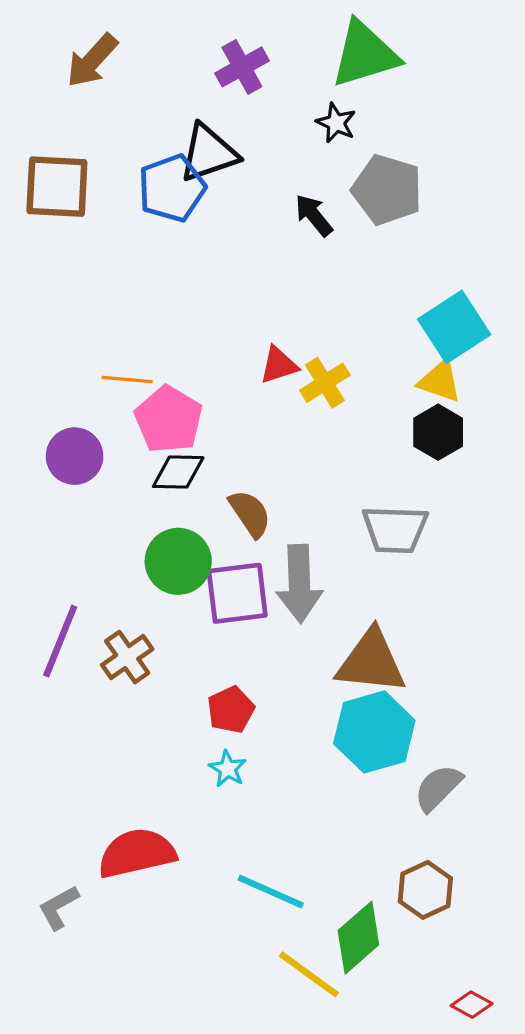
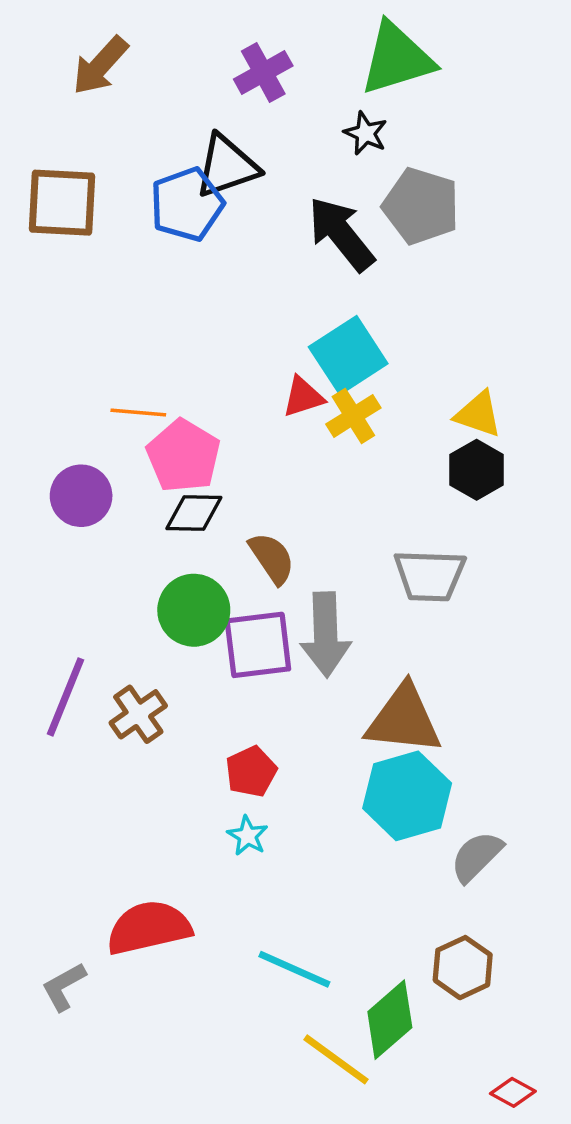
black arrow: (314, 215) -> (341, 234), size x1.6
cyan square: (454, 327) -> (348, 355), moved

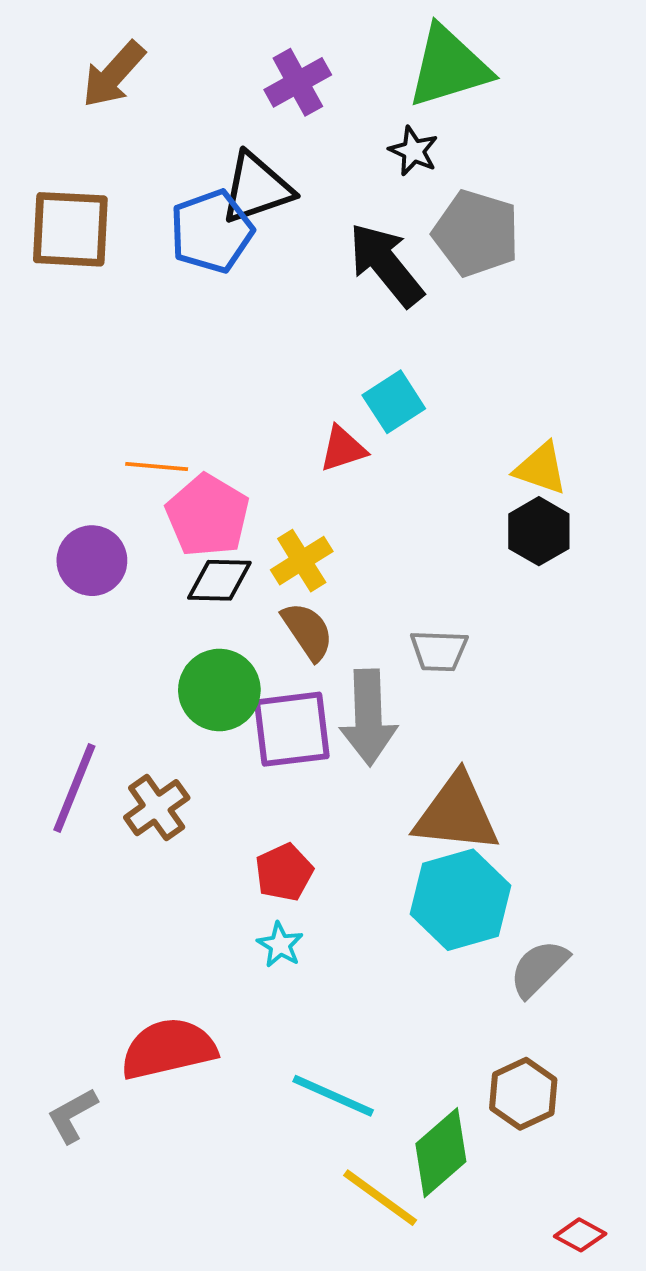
cyan square: (348, 355) -> (394, 402), size x0.7
yellow cross: (353, 416) -> (302, 561), moved
gray trapezoid: (430, 576) -> (439, 651), moved, size x0.7

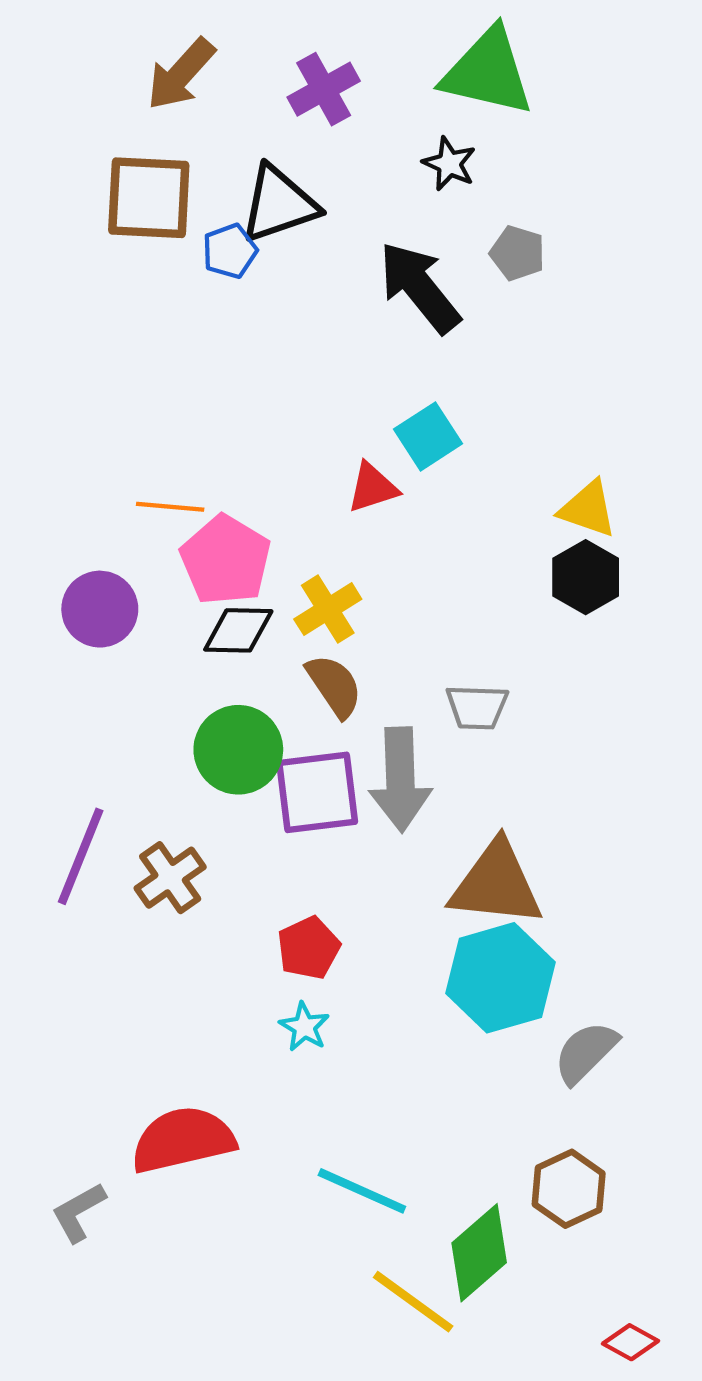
green triangle: (449, 67) -> (488, 72), turned 30
brown arrow: (114, 74) -> (181, 74), moved
brown square: (70, 229) -> (149, 198), moved
blue pentagon: (212, 231) -> (230, 251), size x0.6
gray pentagon: (476, 233) -> (518, 253), size x0.6

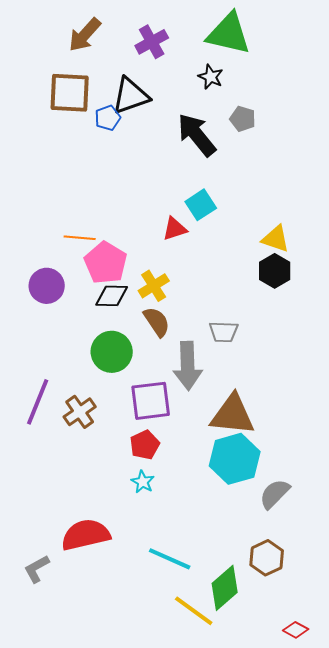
purple square: (317, 792) -> (151, 401), moved

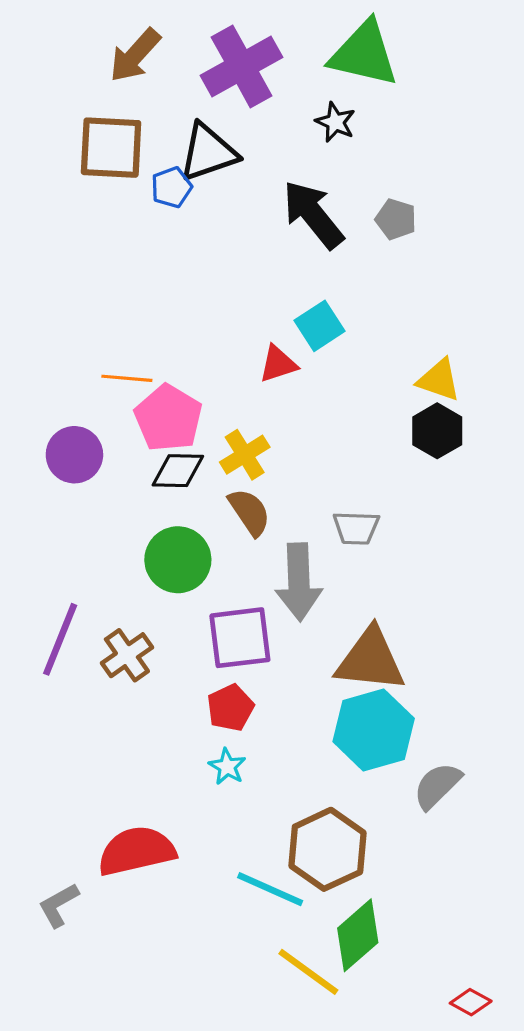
purple cross: (152, 42) -> (242, 66), size x1.5
gray pentagon: (243, 119) -> (396, 219), moved
brown hexagon: (267, 558) -> (327, 849), moved, size x1.4

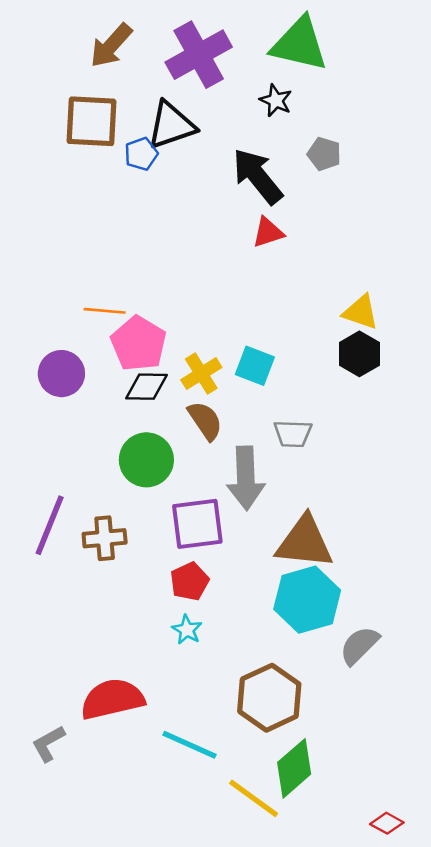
gray pentagon: (396, 219) -> (324, 154), moved
cyan square: (319, 326) -> (255, 366), moved, turned -36
red triangle: (278, 364) -> (268, 232), moved
brown cross: (127, 655) -> (105, 538), turned 30
cyan line: (270, 889) -> (190, 745), moved

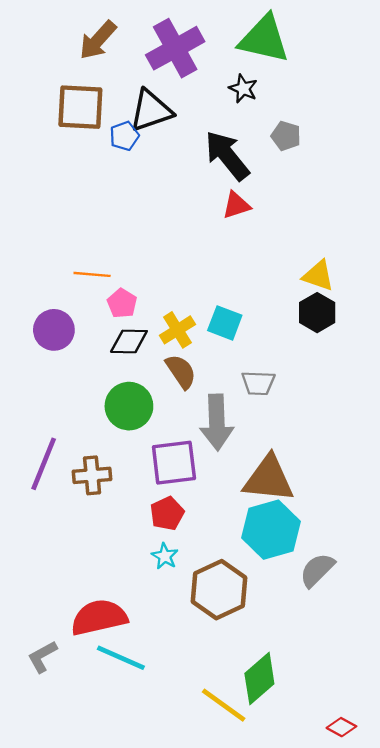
pink pentagon: (139, 344) -> (122, 303), size x0.6
brown hexagon: (269, 698) -> (219, 590), moved
cyan line: (190, 745) -> (121, 658), moved

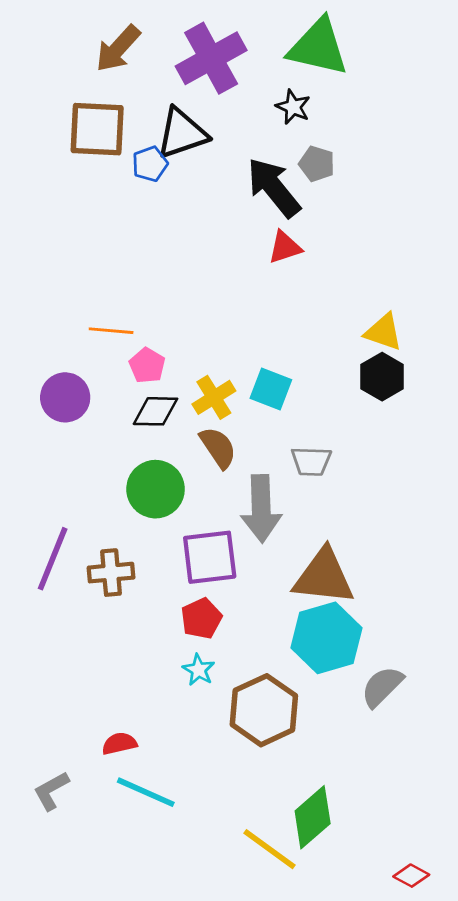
gray pentagon: (286, 136) -> (317, 164), moved
red semicircle: (99, 617) -> (119, 744), size x0.5

